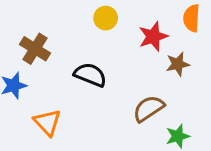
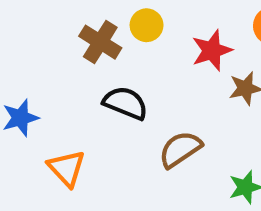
brown cross: (35, 49) -> (100, 42), moved
brown semicircle: (149, 109) -> (180, 149), moved

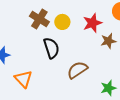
yellow circle: (147, 25) -> (62, 22), moved
black semicircle: (125, 103) -> (51, 48), turned 50

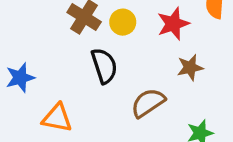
brown star: (108, 41) -> (190, 67), moved
orange triangle: (23, 79) -> (57, 118), turned -36

